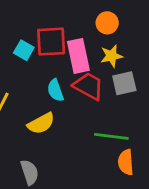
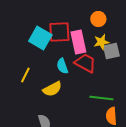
cyan square: (24, 50) -> (40, 38), size x1.6
gray square: (124, 83) -> (111, 51), moved

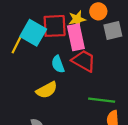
yellow star: (101, 42) -> (77, 19), moved
gray square: (111, 51) -> (113, 30), moved
yellow line: (25, 75) -> (16, 45), moved

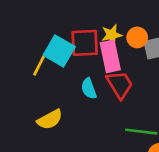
orange circle: (98, 11) -> (137, 37), moved
red trapezoid: (84, 61) -> (120, 85), turned 30
yellow semicircle: (47, 90) -> (50, 119), moved

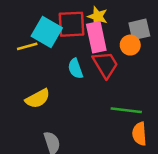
yellow star: (112, 35) -> (98, 16), turned 30
orange circle: (137, 37) -> (130, 45), moved
yellow line: (39, 66) -> (27, 46), turned 48

